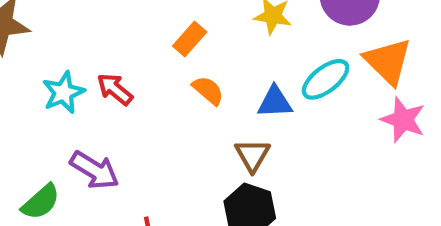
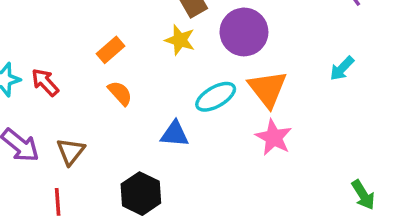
blue triangle: (275, 102) -> (175, 134), moved
brown triangle: (252, 155) -> (71, 151), moved

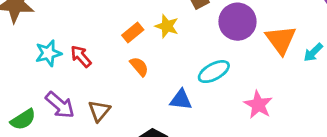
yellow star: (180, 40) -> (167, 26), moved
orange triangle: (268, 89) -> (281, 40), moved

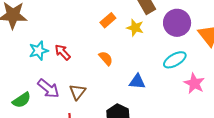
yellow star: (167, 26) -> (135, 28), moved
orange rectangle: (133, 33) -> (108, 20), moved
cyan ellipse: (214, 72) -> (175, 60), moved

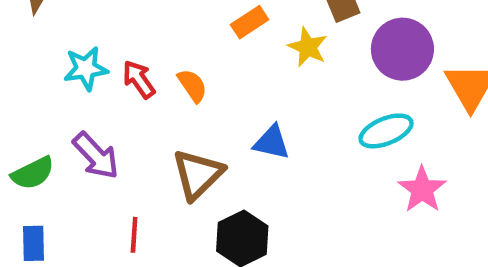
orange semicircle: (106, 58) -> (192, 86), moved
blue triangle: (137, 82) -> (272, 142), moved
brown triangle: (77, 92) -> (198, 174), moved, size x1.4

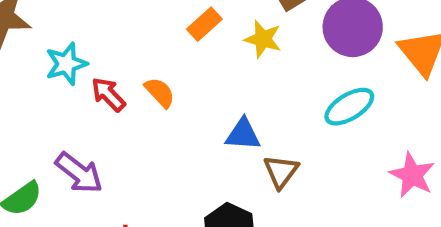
cyan star: (86, 69) -> (66, 64), moved
brown triangle: (198, 174) -> (281, 172), moved, size x0.7
pink star: (422, 189) -> (412, 175), moved

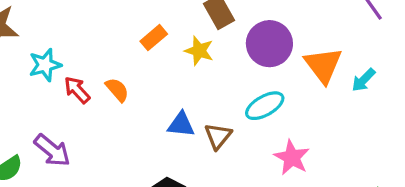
brown triangle: (281, 172) -> (218, 136), moved
pink star: (412, 175) -> (292, 157), moved

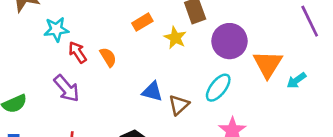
cyan ellipse: (265, 106) -> (218, 88), turned -32
purple arrow: (52, 150) -> (67, 88), moved

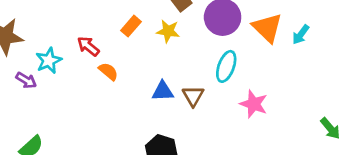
red arrow: (78, 52) -> (88, 46), moved
purple arrow: (67, 88) -> (26, 80), moved, size x0.7

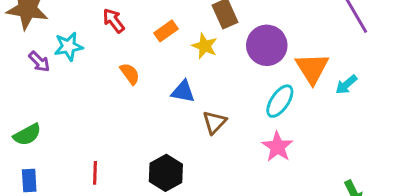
red arrow: (88, 46) -> (114, 21), moved
cyan ellipse: (226, 66) -> (280, 101), moved
blue triangle: (163, 91) -> (183, 92), moved

